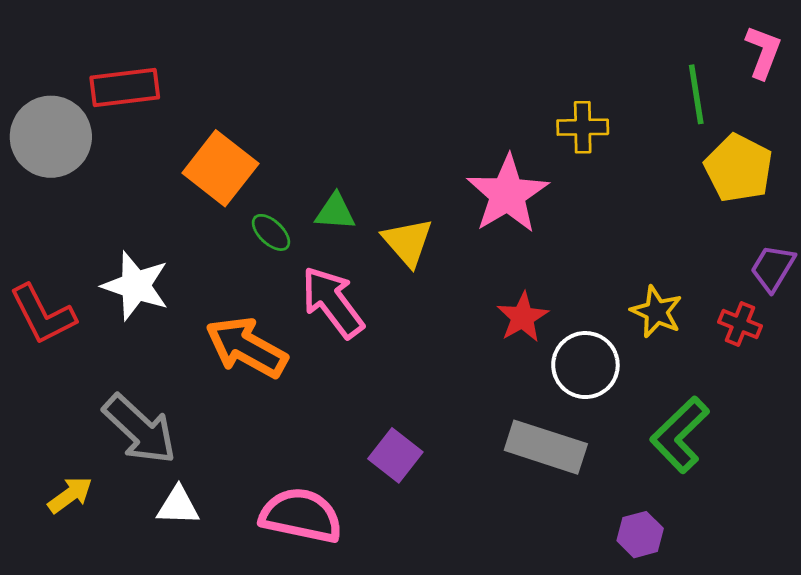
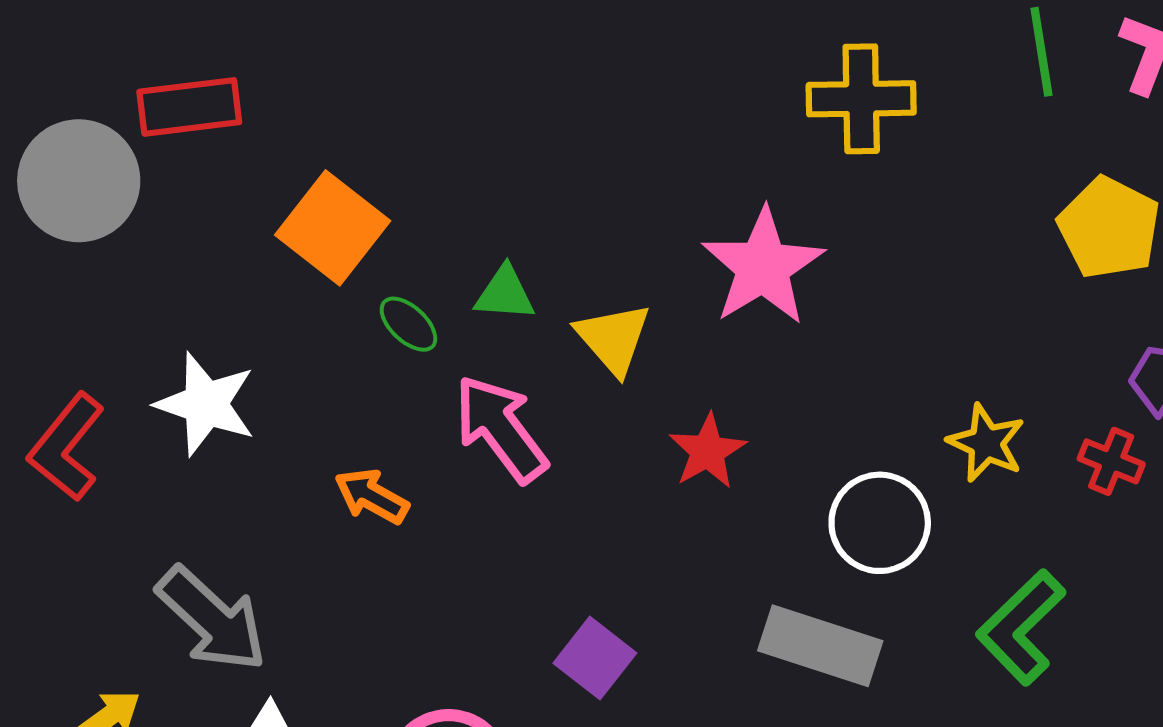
green line: (696, 94) -> (1041, 52), moved
yellow cross: (583, 127) -> (861, 99), moved, size x1.4
red L-shape: (43, 314) -> (66, 447), turned 66
red star: (523, 317) -> (708, 451), moved
orange arrow: (246, 347) -> (372, 496), size x0.6

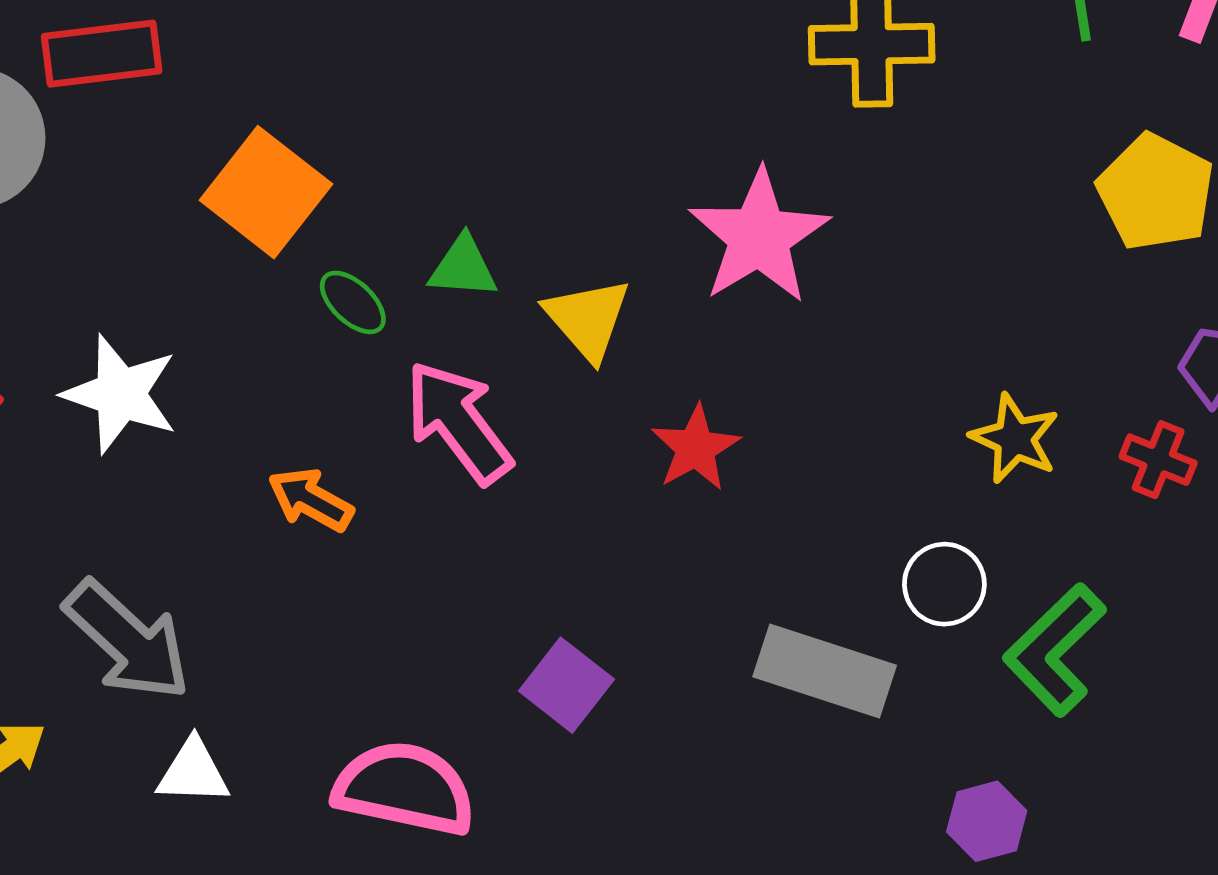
white circle: (880, 523) -> (944, 584), moved, size x0.7

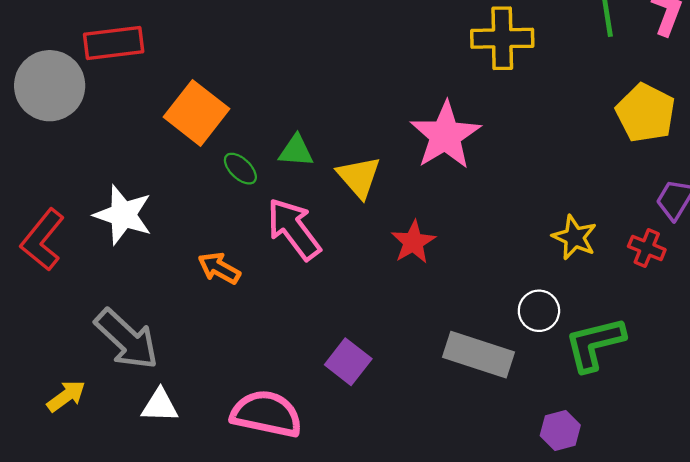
green L-shape: (1055, 650) -> (595, 344), turned 30

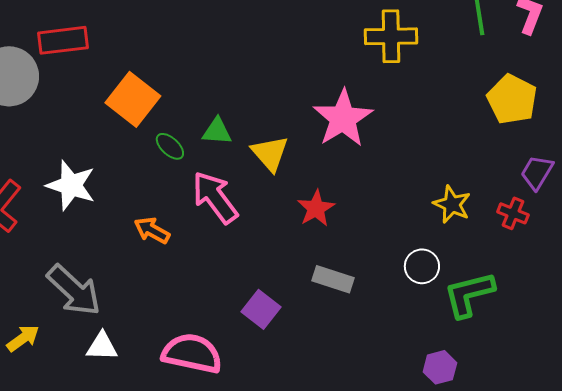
gray rectangle: (479, 355) -> (333, 279), moved, size x0.7

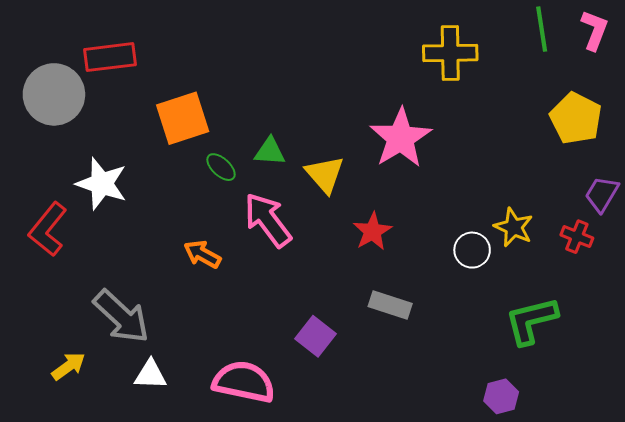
orange square: (133, 99) -> (183, 118), turned 34
white star: (71, 185) -> (102, 184), moved
white circle: (422, 266) -> (472, 250), moved

